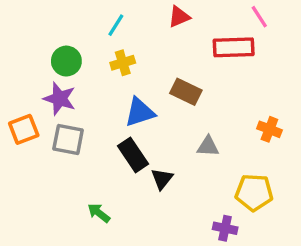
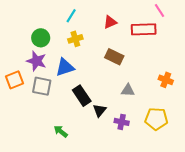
red triangle: (179, 17) -> (110, 22), moved
blue triangle: (140, 112) -> (65, 67), moved
purple cross: (225, 228) -> (122, 122), moved

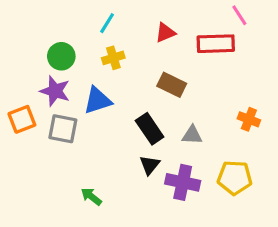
black rectangle: (82, 96) -> (150, 129), moved
purple cross: (122, 122) -> (183, 182), size x1.5

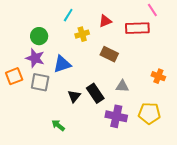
yellow cross: (113, 58) -> (82, 34), moved
black rectangle: (150, 129) -> (95, 93), moved
black triangle: (150, 165) -> (74, 96), moved

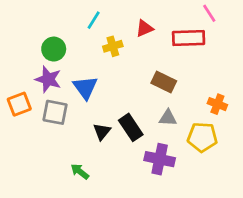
brown rectangle: (109, 54) -> (164, 82), moved
blue triangle: (62, 64) -> (85, 88), turned -48
yellow pentagon: (149, 113) -> (202, 137), moved

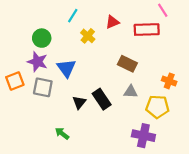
yellow cross: (113, 46) -> (88, 36), turned -32
purple cross: (160, 159) -> (143, 136), moved

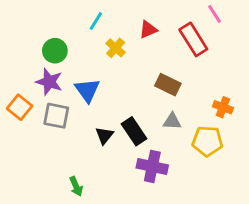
red rectangle: (147, 30) -> (193, 39), turned 60
orange square: (15, 81) -> (20, 107), turned -30
green arrow: (62, 133) -> (76, 186), moved, turned -152
purple cross: (143, 136) -> (152, 167), moved

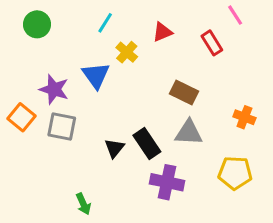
red rectangle: (193, 39) -> (212, 43), size x0.7
green circle: (55, 51) -> (37, 24), moved
blue triangle: (87, 90) -> (96, 75), moved
gray triangle: (172, 121) -> (189, 133), size x1.4
yellow pentagon: (207, 141) -> (235, 173), moved

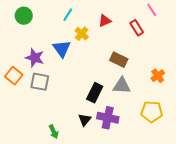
orange cross: (244, 117) -> (158, 76), turned 32
black rectangle: (147, 144) -> (95, 93), turned 60
black triangle: (114, 148) -> (85, 120), moved

